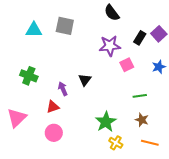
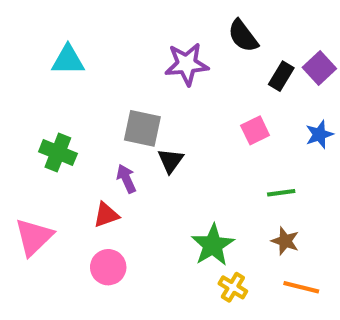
black semicircle: (112, 13) -> (243, 36), moved
gray square: (65, 26) -> (142, 128), moved
purple star: (110, 46) -> (187, 64), moved

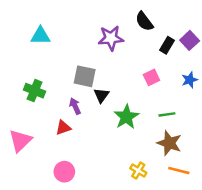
brown star: (285, 241) -> (169, 143), size x1.5
green star: (213, 245) -> (126, 117), moved
pink circle: (108, 267) -> (64, 172), moved

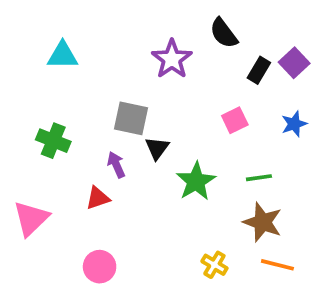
purple star: (111, 38) -> (172, 59), turned -30

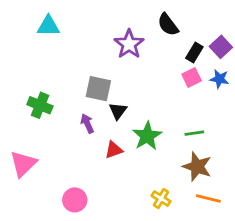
cyan triangle: (63, 55) -> (48, 26), moved
pink square: (235, 120) -> (192, 78), moved
blue star: (294, 124) -> (219, 79), moved, turned 30
red triangle: (98, 198) -> (114, 150), moved

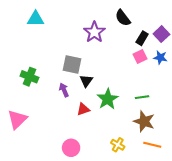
pink circle: (75, 200) -> (71, 148), moved

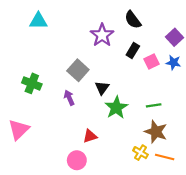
black rectangle: (142, 38) -> (133, 50), moved
gray square: (72, 65) -> (78, 70), turned 30
black triangle: (86, 81) -> (102, 88), moved
red triangle: (83, 109) -> (90, 136), moved
yellow cross: (118, 145) -> (140, 153), moved

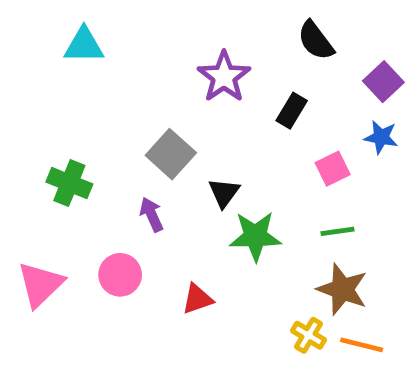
black semicircle: (133, 20) -> (316, 41), moved
pink square: (151, 61) -> (333, 169), moved
green star: (116, 108) -> (255, 236), turned 30
pink circle: (77, 160) -> (120, 275), moved

